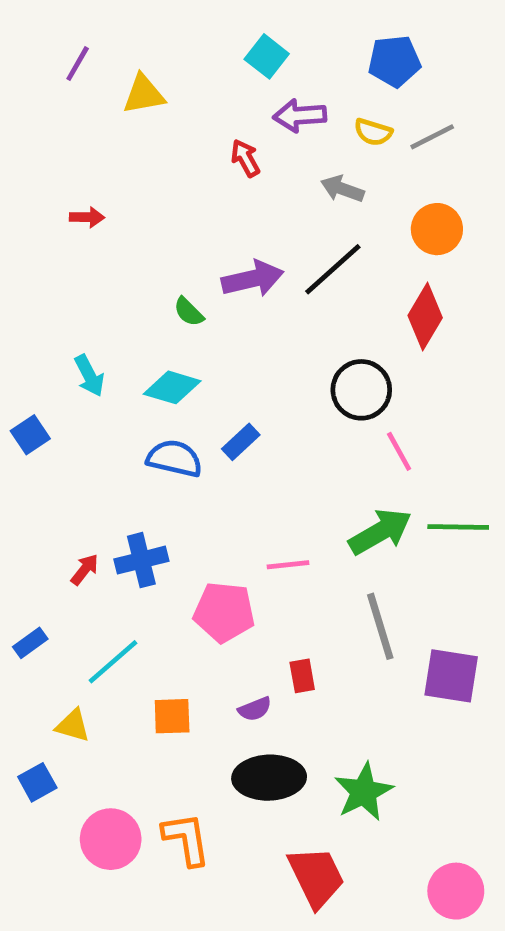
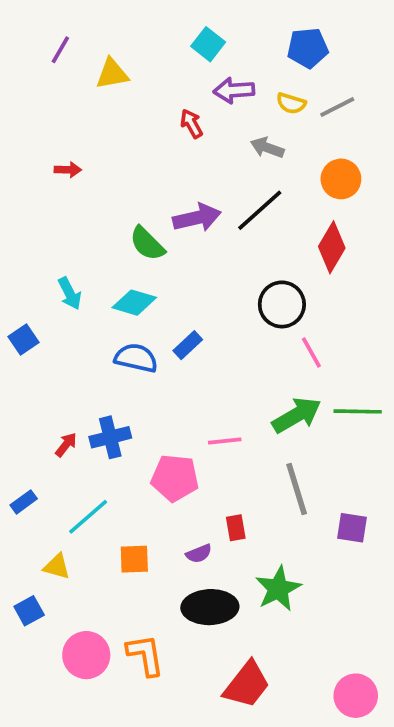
green semicircle: (189, 312) -> (147, 244), size x1.5
purple square: (451, 676) -> (352, 528), size x0.7
green star: (364, 792) -> (278, 589), moved
red trapezoid: (316, 877) -> (247, 685), turned 64

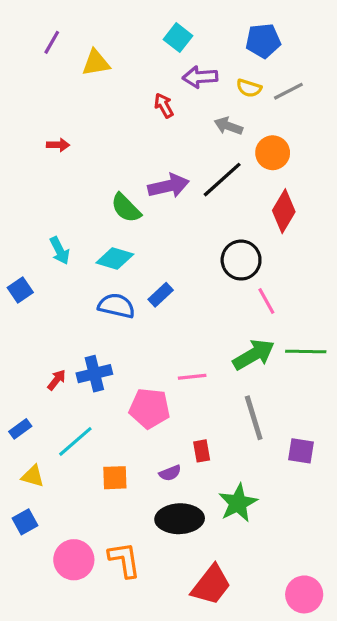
orange circle: (341, 179) -> (273, 153), moved
yellow triangle: (57, 566) -> (33, 476), moved

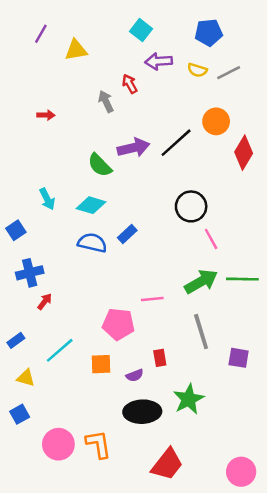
gray arrow: (228, 126) -> (106, 101), moved, turned 45
red diamond: (284, 211) -> (244, 153), moved
blue cross: (94, 374) -> (30, 273), moved
orange square: (115, 478) -> (101, 364), moved

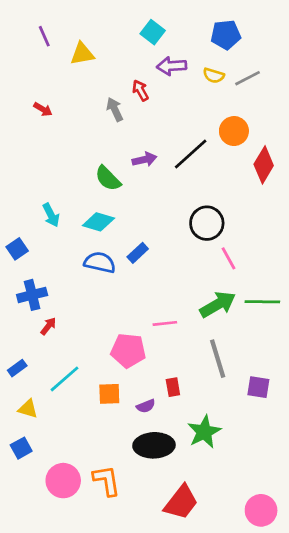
purple line: (41, 34) -> (44, 36), turned -54
red arrow: (46, 115) -> (43, 109), moved, turned 30
purple arrow: (134, 148) -> (144, 159), size x0.7

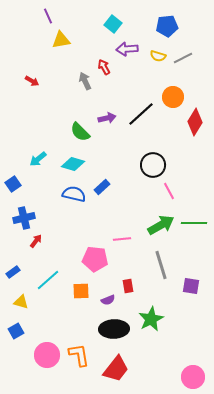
purple line: (44, 36) -> (48, 16), moved
cyan arrow: (51, 215) -> (38, 159), turned 78
red trapezoid: (181, 502) -> (116, 369), moved

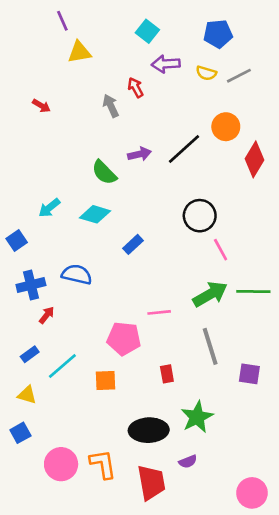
blue semicircle: (74, 194) -> (77, 275), moved
blue rectangle: (13, 272) -> (30, 354), moved
purple semicircle: (108, 300) -> (188, 462), moved
red trapezoid: (116, 369) -> (151, 482), turned -48

